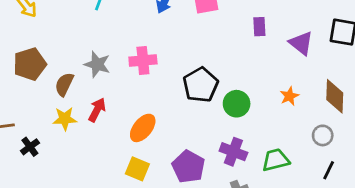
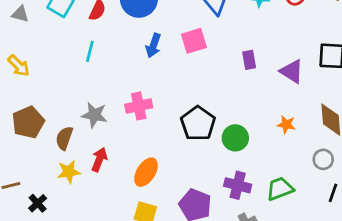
orange star: (289, 96) -> (286, 125), turned -30

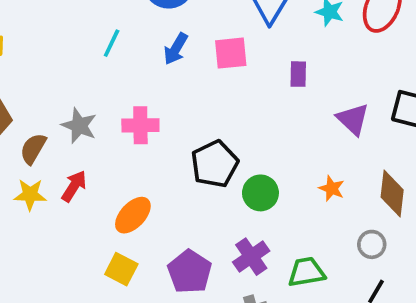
cyan line: (90, 51) -> (112, 43), moved
purple rectangle: (249, 60) -> (298, 74), moved
purple cross: (238, 185) -> (251, 257), turned 30

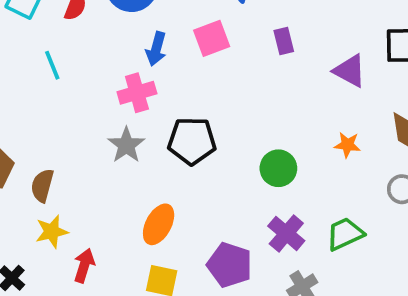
cyan line: (112, 43) -> (52, 65), moved, turned -32
pink cross: (140, 125) -> (137, 93), moved
gray star: (79, 126) -> (126, 145), moved, turned 30
black pentagon: (215, 164) -> (192, 141), moved, turned -30
red arrow: (74, 186) -> (84, 265), moved

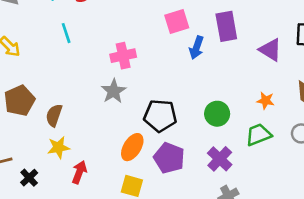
purple rectangle: (284, 41) -> (226, 26), size x1.6
blue arrow: (156, 49) -> (196, 48), moved
black pentagon: (192, 141) -> (160, 116), moved
green trapezoid: (345, 234) -> (258, 135), moved
purple pentagon: (230, 265) -> (169, 158), moved

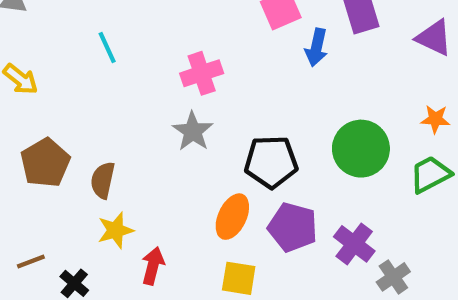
green circle: (217, 114) -> (361, 149), size x1.4
purple cross: (220, 159) -> (354, 244), moved

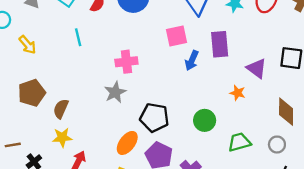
orange star: (435, 119) -> (238, 93), moved
green circle: (361, 149) -> (205, 120), size x0.7

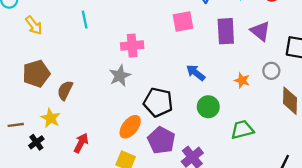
blue arrow: (192, 60) -> (196, 73), moved, turned 102
purple triangle: (257, 68) -> (260, 31), moved
yellow star: (62, 137) -> (51, 118), moved, turned 30
gray circle: (277, 145) -> (271, 71), moved

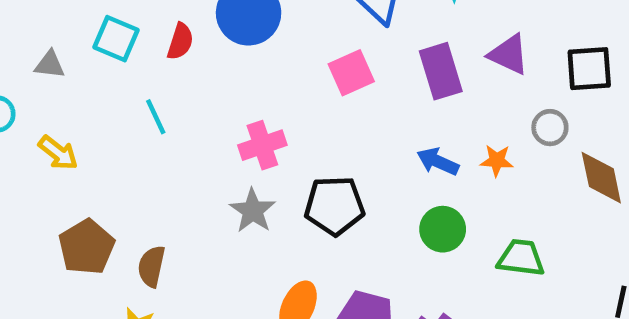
blue arrow: (196, 73) -> (438, 161), moved
black pentagon: (158, 102) -> (335, 206), moved
green trapezoid: (242, 130) -> (521, 258), turned 35

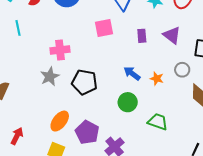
purple rectangle: (441, 71) -> (142, 36), size x0.6

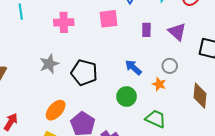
pink cross: (60, 50) -> (64, 22), moved
gray circle: (182, 70) -> (170, 66), moved
orange star: (157, 79) -> (159, 84), moved

